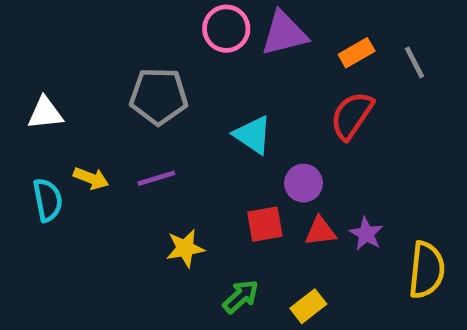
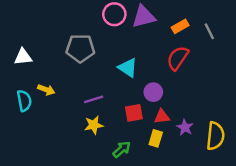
purple line: (156, 178) -> (94, 99), moved
purple star: (366, 234) -> (185, 127), moved
yellow rectangle: (308, 306) -> (156, 138), moved, turned -35

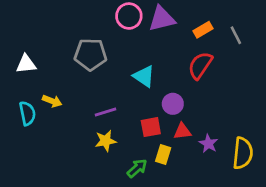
yellow rectangle: (156, 138) -> (163, 155), moved

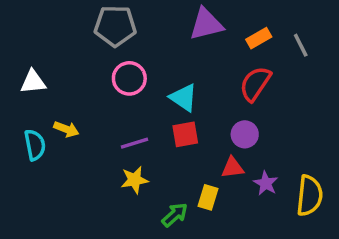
pink circle: (129, 16) -> (129, 78), moved
gray pentagon: (90, 54) -> (115, 26), moved
purple circle: (173, 104) -> (245, 134), moved
red square: (151, 127) -> (185, 134), moved

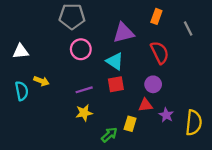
purple triangle: (206, 24) -> (124, 33), moved
orange rectangle: (259, 38) -> (156, 16), moved, turned -40
red semicircle: (255, 84) -> (160, 53), turned 120

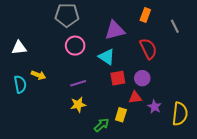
red square: (116, 84) -> (118, 78), moved

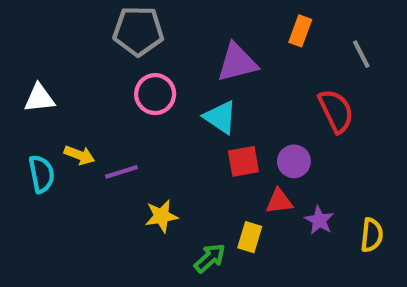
red semicircle: (148, 49) -> (336, 111), moved
purple line: (78, 83) -> (121, 172), moved
yellow semicircle: (180, 114) -> (372, 235), size x0.7

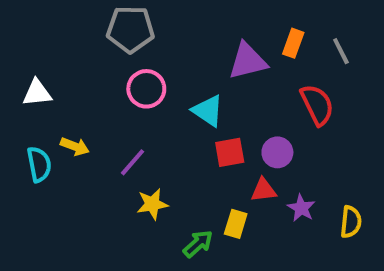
orange rectangle: (300, 31) -> (293, 43), moved
purple triangle: (237, 63) -> (248, 61), moved
purple line: (121, 172) -> (132, 162), moved, turned -32

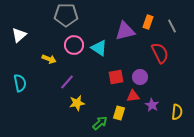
white triangle: (37, 93) -> (19, 35), moved, turned -35
cyan triangle: (208, 111) -> (99, 48), moved
yellow arrow: (75, 146) -> (49, 59), moved

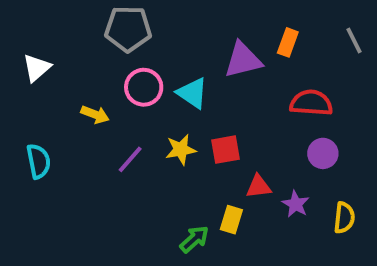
gray line: (172, 26) -> (354, 40), moved
red semicircle: (160, 53) -> (311, 103), turned -60
purple circle: (140, 77) -> (323, 153), moved
yellow star: (77, 103) -> (181, 150), moved

